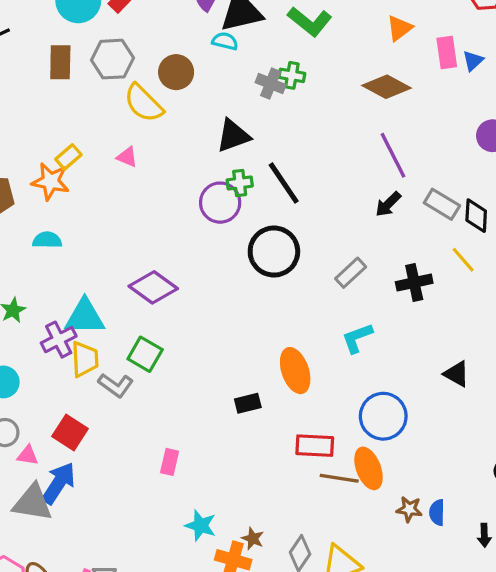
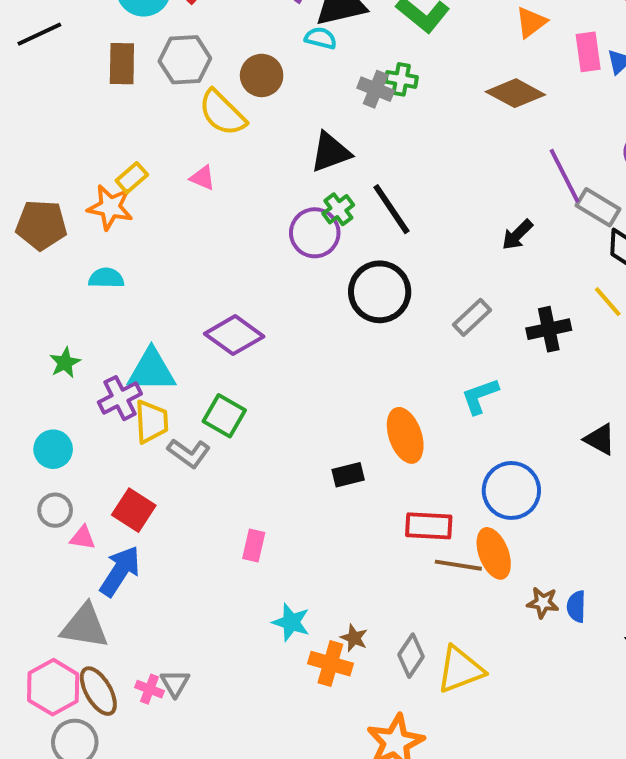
purple line: (393, 155) -> (565, 176), moved
green cross: (240, 183) -> (338, 209), turned -30
gray rectangle: (442, 204) -> (598, 207), moved
gray triangle: (33, 503) -> (85, 626), moved

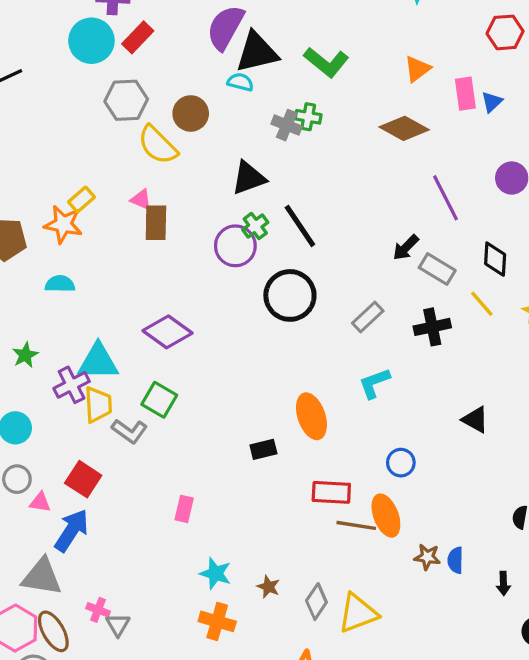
brown rectangle: (122, 64) -> (156, 223), moved
gray rectangle: (598, 207) -> (437, 269), moved
blue circle: (511, 490) -> (401, 463), size x0.6
orange cross: (330, 664) -> (217, 621), moved
pink cross: (149, 689) -> (98, 610), moved

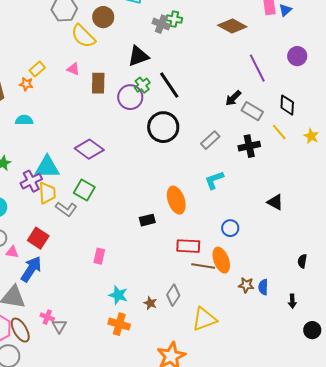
brown rectangle: (156, 223) -> (98, 83), moved
orange star: (63, 224) -> (26, 84), size x0.6
gray diamond: (316, 602) -> (173, 295), moved

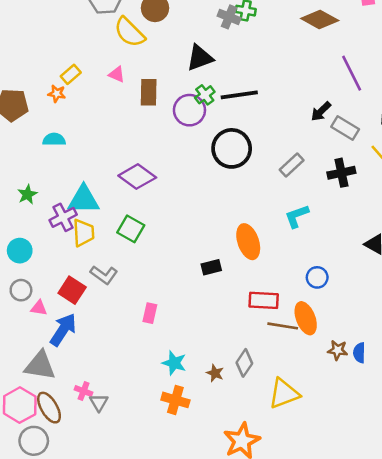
black line: (169, 85) -> (239, 95), turned -64
gray L-shape: (66, 209) -> (104, 275), moved

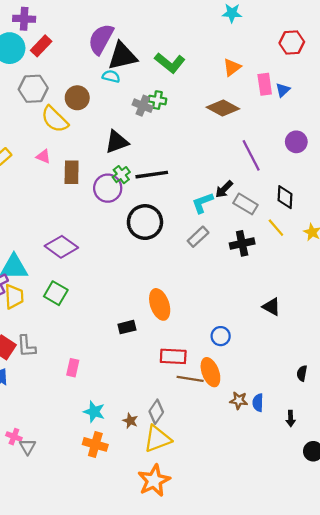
cyan L-shape: (297, 216) -> (203, 203), moved
gray L-shape: (104, 275) -> (26, 346), moved, turned 50
yellow triangle: (284, 394) -> (157, 439), moved

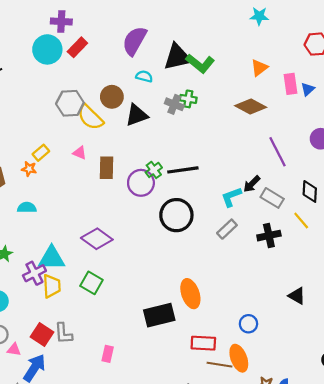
black triangle: (122, 56) -> (177, 57), moved
gray hexagon: (33, 89) -> (70, 103), moved
black triangle: (117, 142) -> (137, 115), moved
black rectangle: (127, 327) -> (159, 315), size x1.8

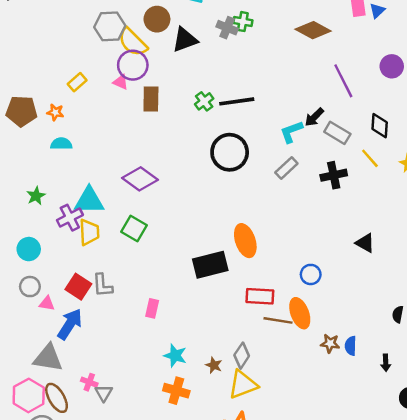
orange star: (29, 169) -> (55, 112), moved
purple circle: (141, 183) -> (133, 65), moved

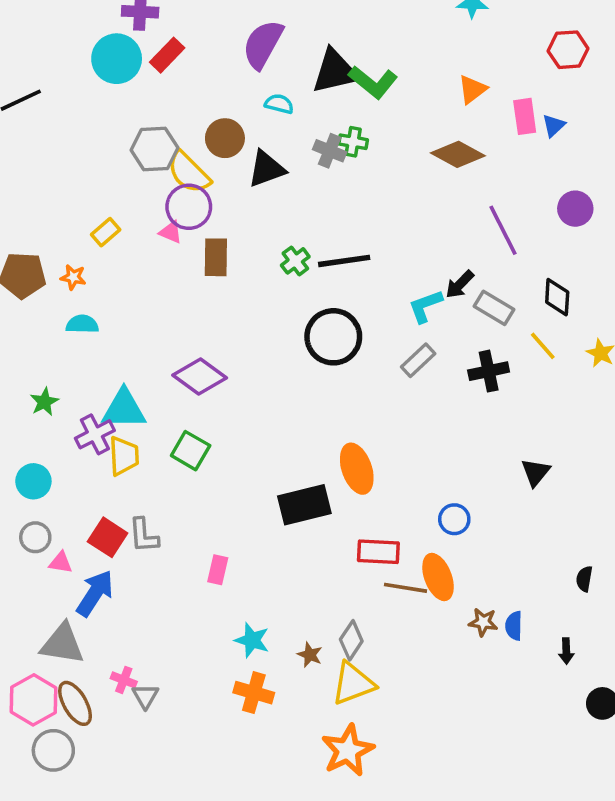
black triangle: (365, 243) -> (536, 472), turned 40

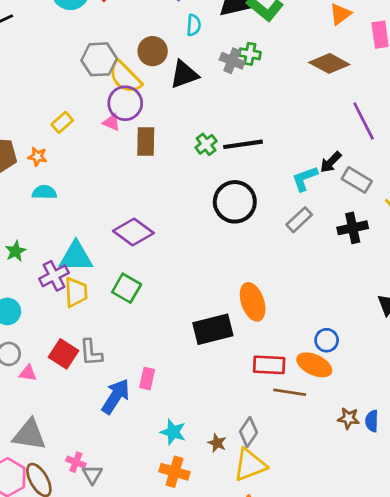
cyan semicircle: (279, 104) -> (194, 25), turned 80
orange ellipse: (438, 577) -> (314, 365), moved, turned -44
blue arrow: (95, 593) -> (116, 396), moved

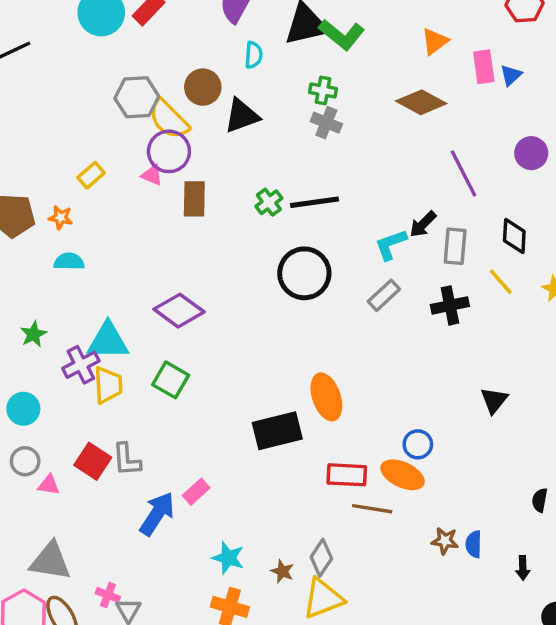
gray cross: (232, 61) -> (326, 123), moved
gray rectangle: (357, 180) -> (455, 246), turned 64
pink rectangle: (147, 379) -> (196, 492), turned 35

